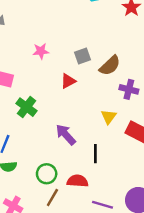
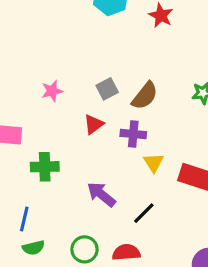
purple cross: (129, 89) -> (133, 134), moved
green cross: (26, 107) -> (45, 167), turned -30
black line: (95, 154) -> (144, 213), turned 54

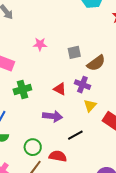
red triangle: (94, 124) -> (60, 89), moved, turned 48
green cross: (45, 167) -> (22, 89), turned -30
purple arrow: (101, 194) -> (53, 116), turned 132

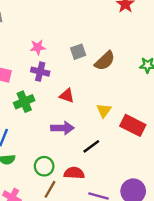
purple cross: (82, 85) -> (40, 72), moved

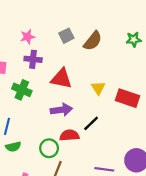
red triangle: (67, 96) -> (61, 79), size x1.5
green cross: (24, 102) -> (22, 90), turned -36
red semicircle: (74, 173) -> (69, 135), moved

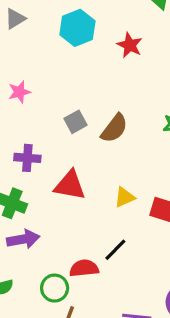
pink star: (28, 37) -> (19, 92), moved
yellow triangle: (98, 88) -> (124, 197), turned 40
purple arrow: (61, 110) -> (23, 239), moved

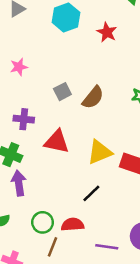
yellow triangle: (124, 197) -> (100, 152), size x1.5
purple arrow: (23, 239) -> (19, 183), turned -90
red semicircle: (84, 268) -> (73, 225), moved

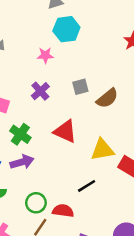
cyan hexagon: (66, 17) -> (66, 29), moved
purple cross: (24, 119) -> (40, 91), moved, turned 30
purple arrow: (19, 183) -> (22, 162), turned 70

